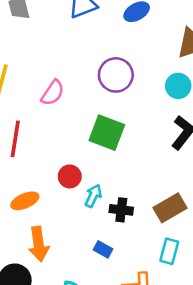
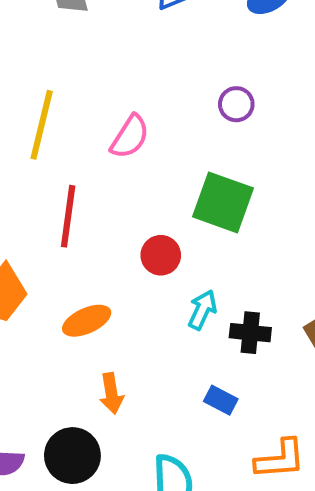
purple circle: (116, 75) -> (236, 104), size x0.6
red circle: (70, 176) -> (161, 255), moved
orange arrow: (39, 244) -> (111, 393), size x0.7

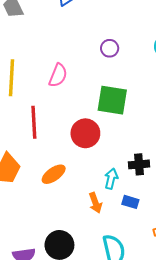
red circle: (161, 255) -> (85, 133), size x1.4
cyan arrow: (202, 310) -> (111, 179), moved
orange arrow: (111, 393) -> (95, 203), moved

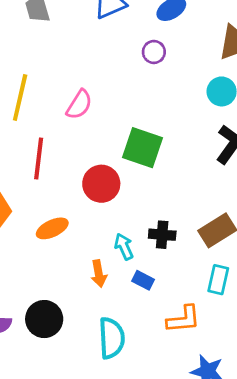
purple circle: (110, 48) -> (154, 52), moved
cyan arrow: (111, 179) -> (124, 247), turned -48

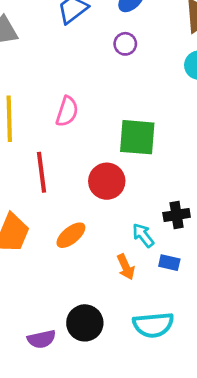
cyan semicircle: (112, 338) -> (153, 325), turned 102

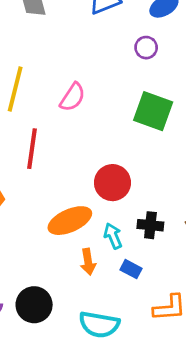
green square: (137, 137) -> (153, 111), moved
red circle: (107, 181) -> (112, 183), moved
orange ellipse: (71, 235) -> (70, 221), moved, size x1.4

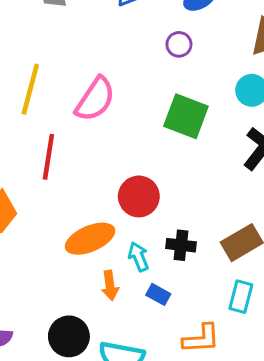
pink semicircle: (73, 97) -> (95, 99), size x1.4
black circle: (34, 305) -> (69, 336), moved

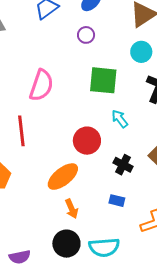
black cross: (181, 245) -> (123, 165), turned 36
cyan arrow: (139, 257) -> (120, 119), moved
orange arrow: (110, 285) -> (72, 209), moved

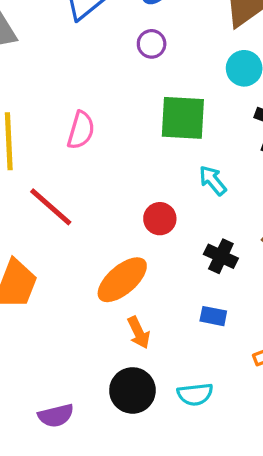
pink semicircle: (41, 85) -> (81, 130), size x0.7
red line: (21, 131) -> (51, 207), turned -40
red circle: (87, 141) -> (160, 219), size x0.7
cyan semicircle: (104, 247) -> (195, 394), size x0.7

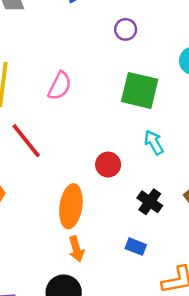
orange ellipse: (122, 280) -> (71, 206), turned -51

